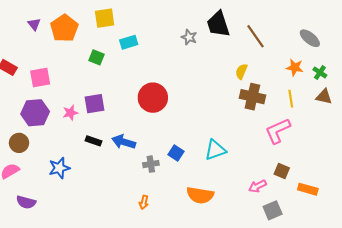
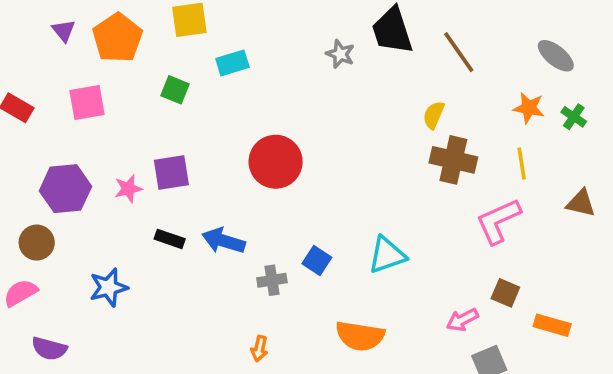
pink square: (40, 77) -> (87, 102), moved
brown triangle: (324, 97) -> (581, 203), moved

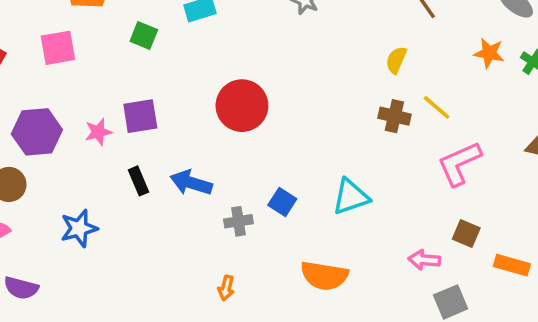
brown cross: (453, 160) -> (394, 116), moved, size x0.7
yellow line: (522, 164) -> (437, 107), moved, turned -40
black rectangle: (170, 239) -> (139, 181), turned 48
pink arrow: (462, 320) -> (424, 260), turned 32

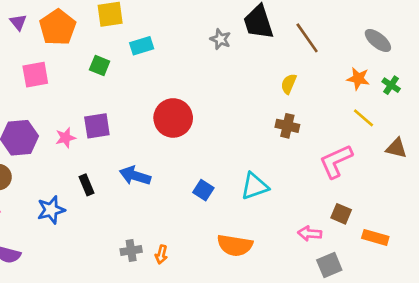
yellow line: (437, 107) -> (363, 118), moved
black rectangle: (139, 181) -> (86, 185), moved
gray cross: (238, 221) -> (131, 251), moved

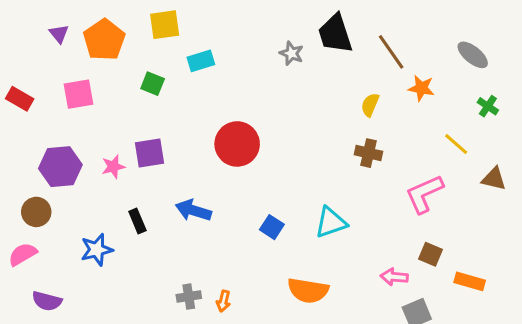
orange star: (358, 79) -> (421, 88), moved

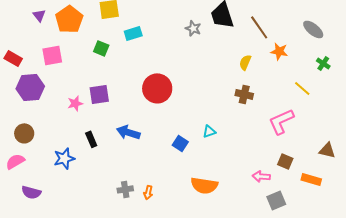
purple hexagon: (60, 167) -> (30, 87), moved
brown triangle: (494, 179) -> (327, 150), moved
cyan triangle: (331, 223) -> (209, 131), moved, size x0.6

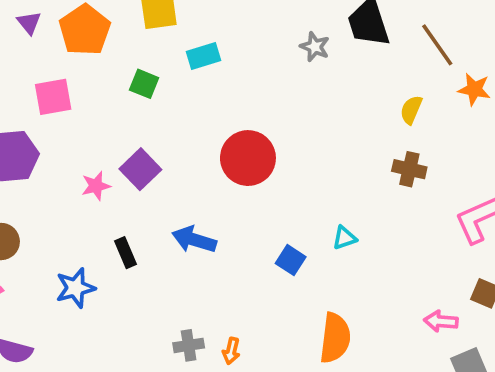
purple square: (99, 94) -> (140, 169), turned -35
orange semicircle: (204, 185) -> (335, 338), turned -92

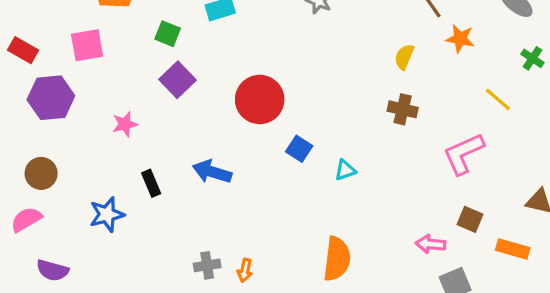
purple square: (140, 169) -> (177, 80), moved
blue square: (291, 260) -> (299, 149), moved

